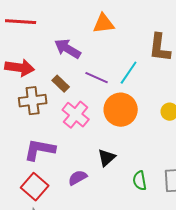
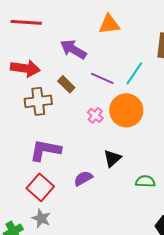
pink cross: (76, 115) -> (95, 115), moved, size x0.6
green semicircle: (140, 181) -> (145, 181), turned 102

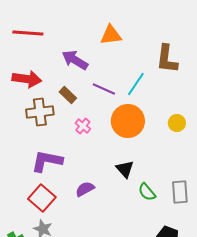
pink cross: (95, 115) -> (83, 126), moved
black triangle: (112, 158) -> (125, 169), moved, turned -30
green semicircle: (145, 181) -> (147, 192), turned -132

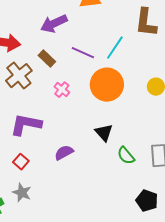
purple arrow: (75, 60) -> (54, 24), turned -56
brown cross: (40, 112) -> (19, 76), turned -32
red square: (42, 198) -> (21, 162), size x0.6

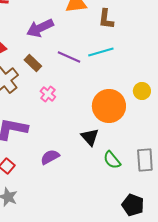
brown L-shape: (146, 23) -> (106, 19), moved, size x0.7
cyan line: (115, 48) -> (101, 52), turned 40
orange circle: (107, 85) -> (109, 106), moved

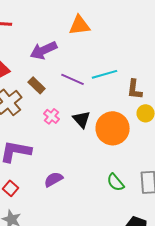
brown L-shape: (106, 19) -> (135, 89), moved
black triangle: (90, 137) -> (82, 119), moved

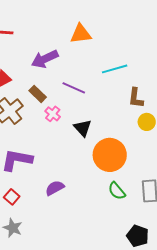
cyan line: (105, 74) -> (115, 69), moved
pink cross: (52, 116) -> (53, 114), moved
orange circle: (113, 128) -> (110, 155), moved

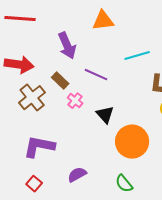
purple arrow: (45, 59) -> (67, 46), turned -88
green semicircle: (117, 191) -> (124, 184), moved

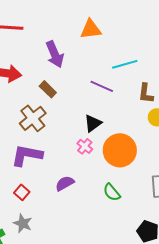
purple line: (96, 75) -> (102, 86), moved
brown cross: (32, 98) -> (33, 118), moved
pink cross: (75, 101) -> (85, 146), moved
black triangle: (105, 115) -> (93, 123), turned 36

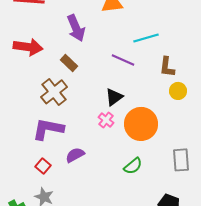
purple semicircle: (65, 183) -> (75, 155), moved
green semicircle: (112, 192) -> (133, 166), turned -90

